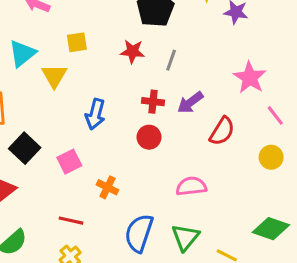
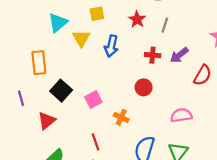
red star: (133, 51) -> (137, 19), turned 30
blue arrow: (95, 114) -> (111, 46), moved
red circle: (149, 137) -> (144, 87), moved
red line: (71, 221) -> (96, 142), turned 60

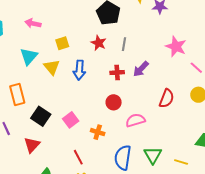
red semicircle: (203, 75) -> (167, 98), moved
pink semicircle: (181, 115) -> (135, 120), moved

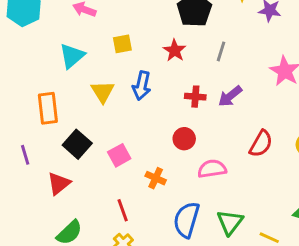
gray line: (124, 44) -> (221, 51), moved
yellow triangle: (52, 67) -> (103, 92), moved

